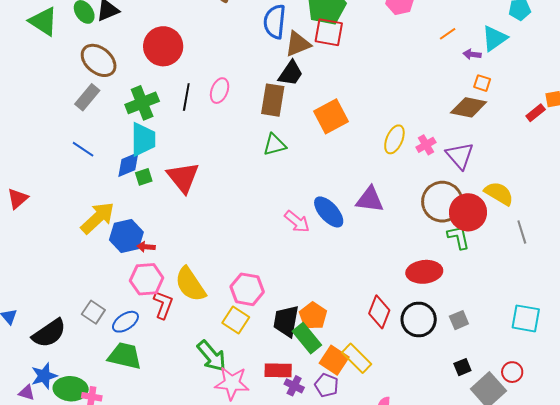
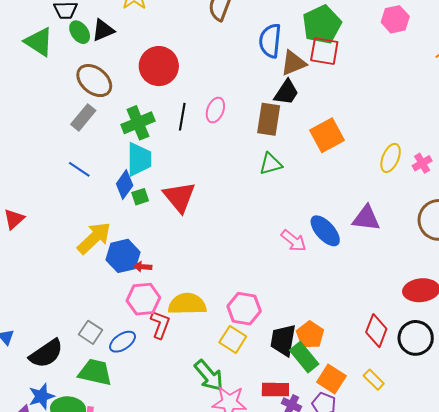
blue diamond: (128, 165) -> (125, 185), turned -32
yellow semicircle: (190, 284) -> (187, 304), turned 123
green trapezoid: (125, 356) -> (95, 372), moved
yellow rectangle: (357, 358) -> (374, 380), moved, size x0.7

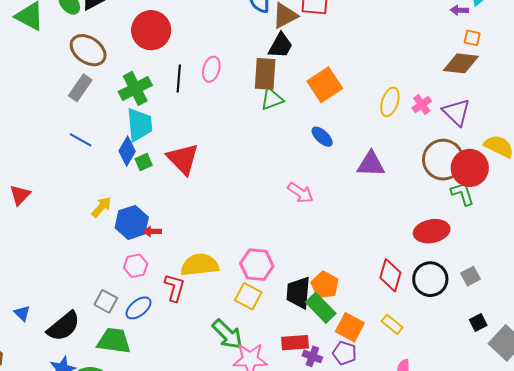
green triangle: (271, 164) -> (272, 99), moved
blue ellipse: (325, 231) -> (322, 137), moved, size x0.7
yellow arrow: (94, 238) -> (101, 207), size x0.6
pink hexagon: (143, 299) -> (136, 266), moved, size x0.7

